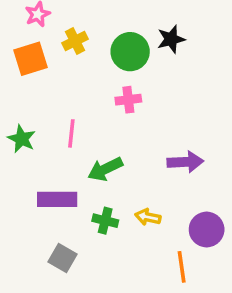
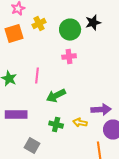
purple arrow: (185, 162) -> (101, 110), moved
purple rectangle: (57, 199) -> (16, 115), moved

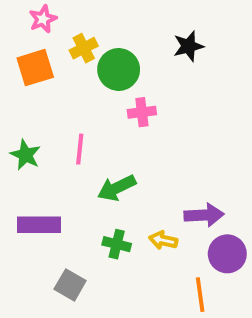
green circle: (70, 30) -> (119, 69), moved

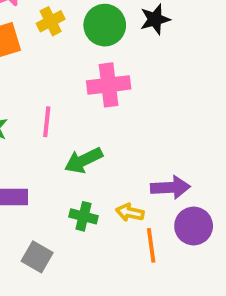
green circle: (119, 69) -> (105, 25), moved
pink cross: (142, 112) -> (109, 85), size x1.5
orange line: (200, 295) -> (151, 245), moved

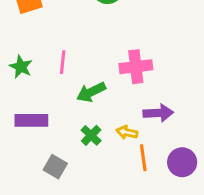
pink cross: (109, 85) -> (136, 67), moved
green cross: (83, 216) -> (91, 135), turned 30
purple circle: (194, 226) -> (182, 162), moved

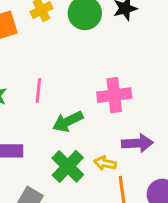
green cross: (91, 135) -> (68, 166), size x1.5

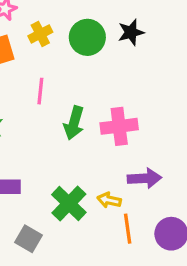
pink line: (38, 91) -> (40, 91), moved
green arrow: (68, 121) -> (74, 123), moved, turned -48

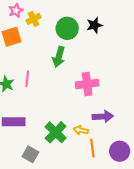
yellow cross: (40, 34) -> (34, 19), moved
pink line: (40, 91) -> (27, 79), moved
green arrow: (74, 123) -> (59, 57), moved

